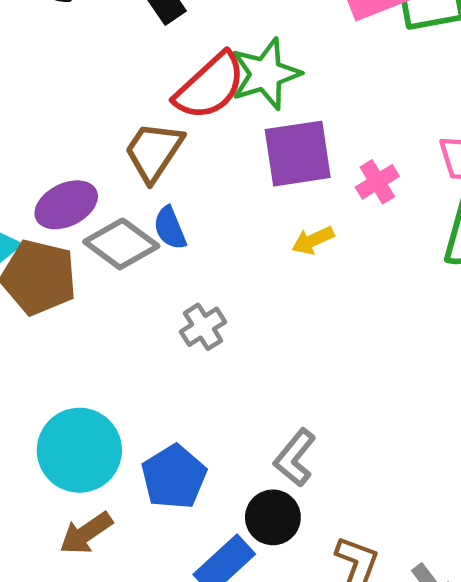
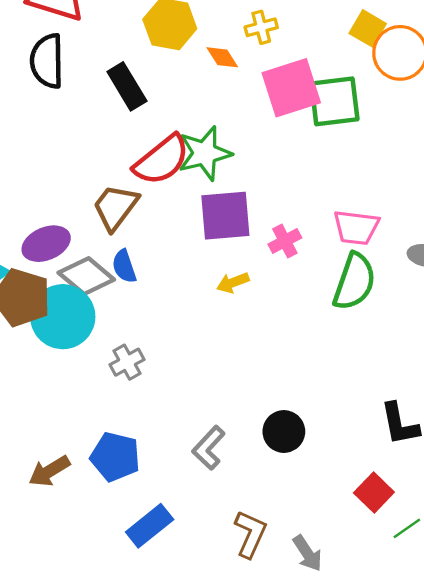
gray cross: (203, 327) -> (127, 362), moved
cyan circle: (79, 450) -> (63, 317), moved
blue pentagon: (174, 477) -> (115, 457), turned -30
black circle: (273, 517) -> (284, 432), moved
brown arrow: (86, 533) -> (49, 471), moved

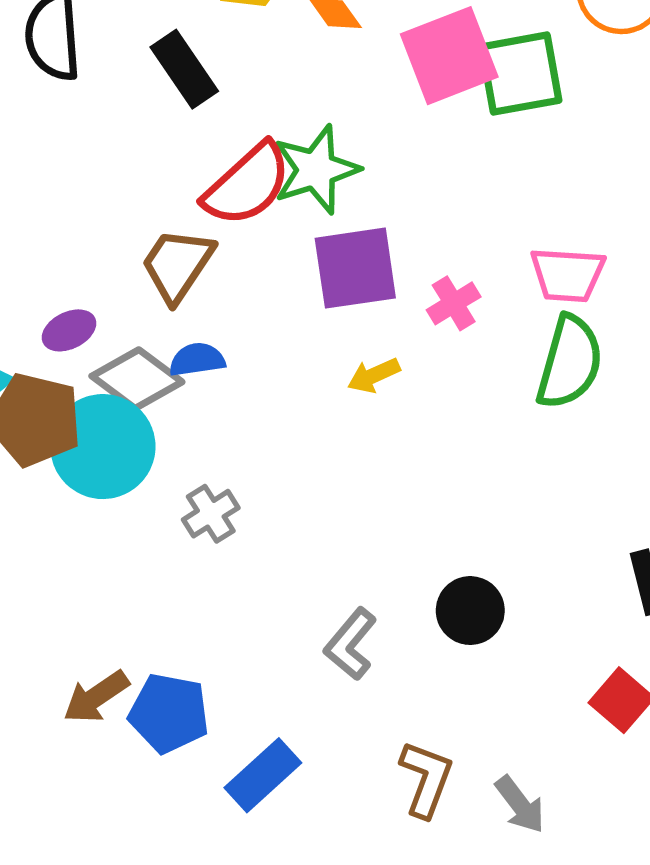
purple ellipse: (46, 244) -> (69, 330), size x0.7
blue semicircle: (124, 266) -> (197, 360), turned 104
blue pentagon: (115, 457) -> (169, 713), moved

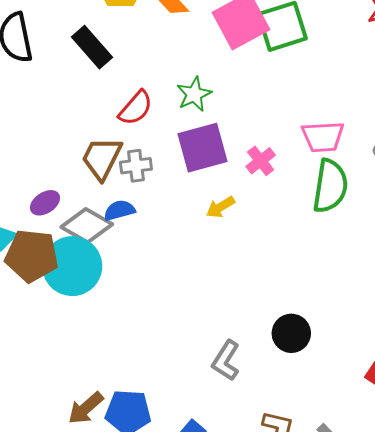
green star: (316, 170) -> (194, 94), moved, size x0.7
red semicircle: (247, 185) -> (136, 108), size x0.7
gray cross: (211, 514) -> (136, 166), moved, turned 32

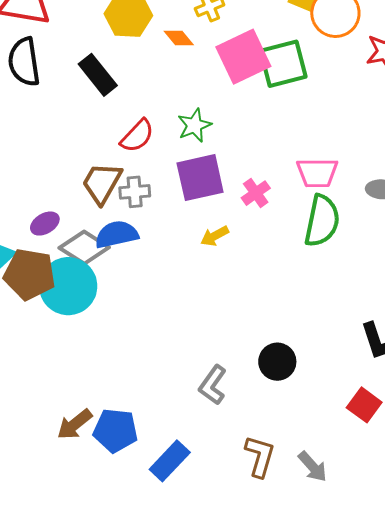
blue semicircle: (119, 210) -> (117, 234), size x1.4

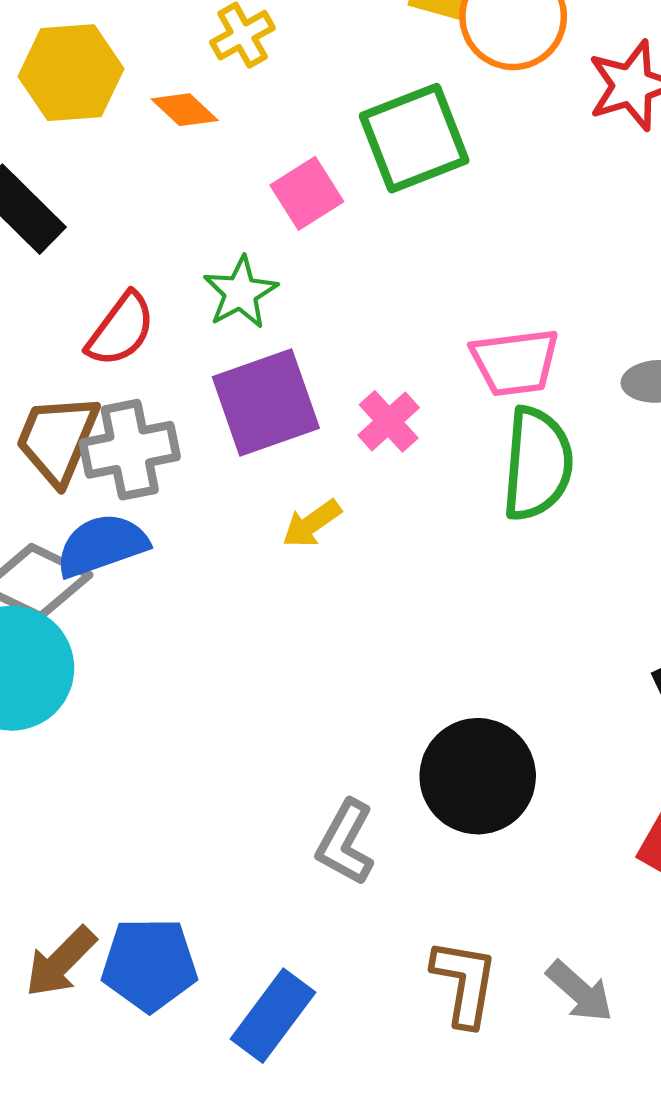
pink square: (243, 57) -> (307, 193), moved, size x0.6
gray cross: (135, 192) -> (130, 450), size x1.4
black circle: (277, 362) -> (478, 776), size x1.4

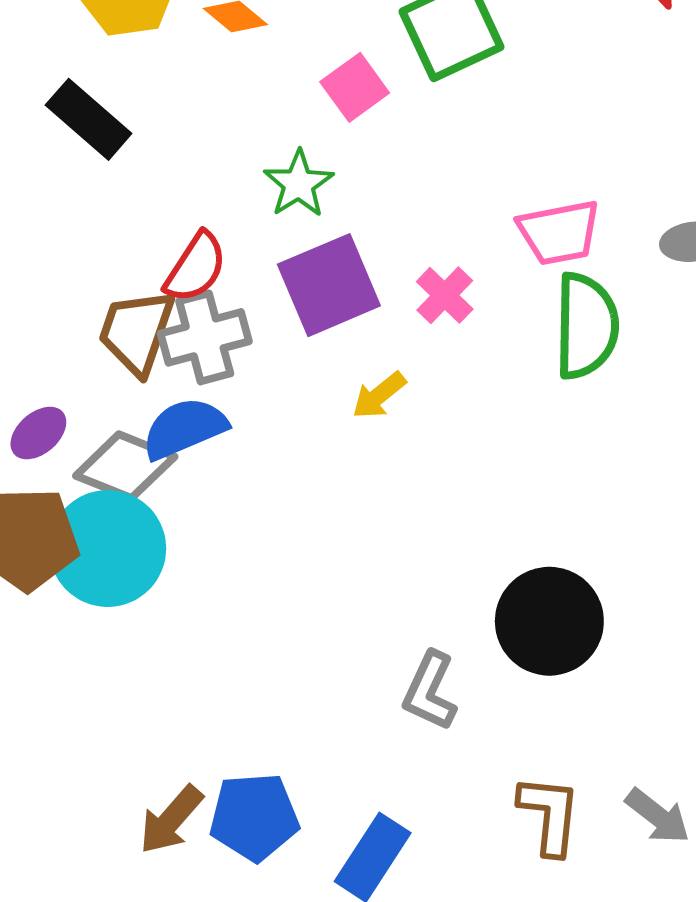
red semicircle: (121, 330) -> (196, 267), moved

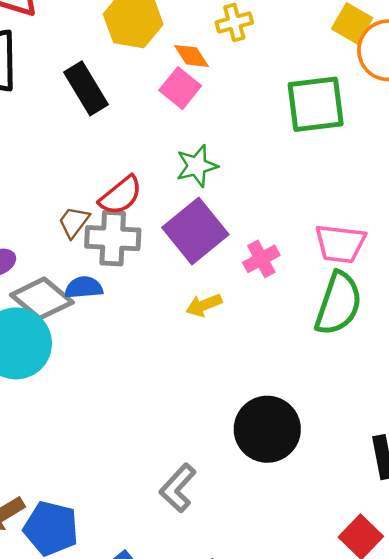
pink square: (355, 87) -> (180, 88), moved, turned -33
purple square: (329, 285) -> (195, 231), turned -34
brown trapezoid: (137, 332) -> (74, 222), size x0.6
blue semicircle: (184, 428) -> (84, 288), size x0.7
black circle: (549, 621) -> (267, 429), moved

